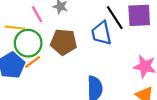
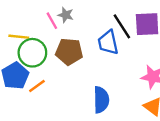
pink line: (37, 14) -> (52, 21), moved
orange line: (33, 62) -> (37, 86), moved

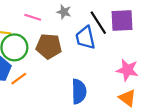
gray star: (66, 15) -> (64, 12), moved
pink line: (52, 21) -> (33, 17), turned -42

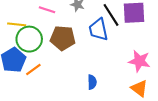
blue semicircle: (79, 91) -> (92, 82), size x0.6

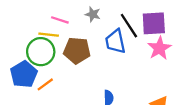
yellow line: (17, 24) -> (49, 35), moved
pink star: (139, 61) -> (159, 48), moved, turned 30

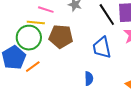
blue trapezoid: (115, 41) -> (102, 48), moved

